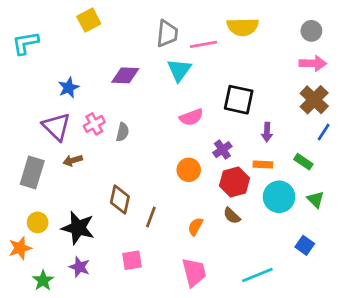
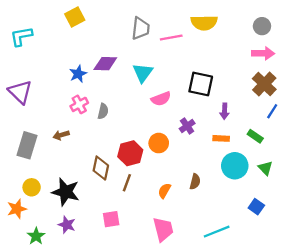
cyan triangle: (179, 70) -> (143, 73), moved
blue star: (69, 88) -> (78, 74), moved
purple triangle: (56, 127) -> (20, 92), moved
red hexagon: (235, 182) -> (130, 153), moved
brown semicircle: (232, 216) -> (195, 182), turned -119

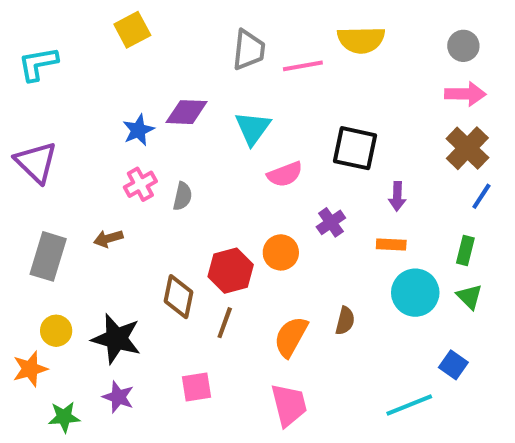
green rectangle: (255, 136) -> (465, 250), moved, turned 70
orange semicircle: (164, 191) -> (291, 337), size x1.5
cyan line: (217, 232) -> (409, 405), moved
green star: (36, 236) -> (64, 417), turned 30

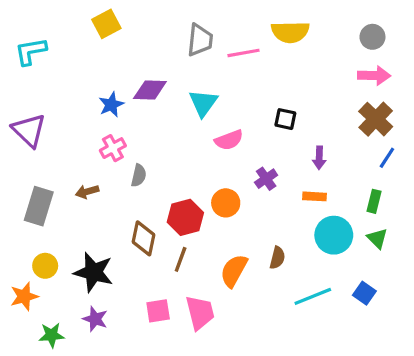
black square: (355, 148) -> (285, 119), size x0.6
gray semicircle: (183, 196) -> (139, 175), moved
pink trapezoid: (289, 405) -> (200, 313), moved
cyan line: (409, 405) -> (313, 296), moved

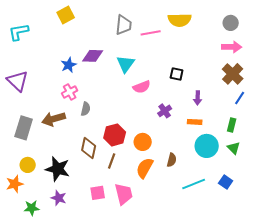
brown arrow: (87, 192) -> (54, 119), size x1.6
orange circle: (226, 203) -> (143, 142), moved

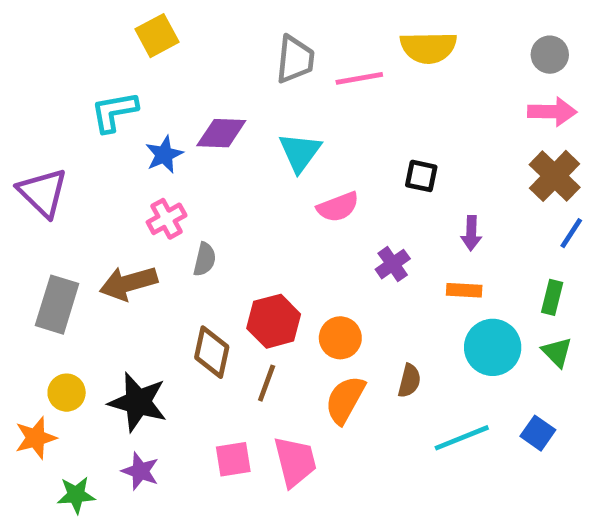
cyan L-shape: (19, 32) -> (114, 112), moved

